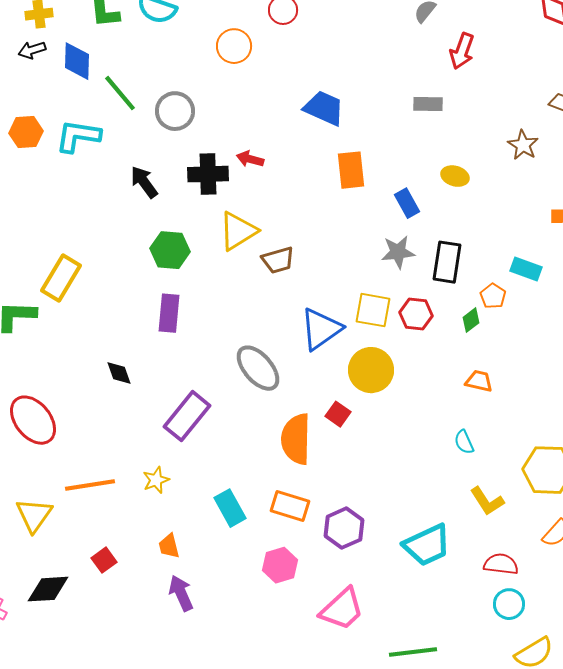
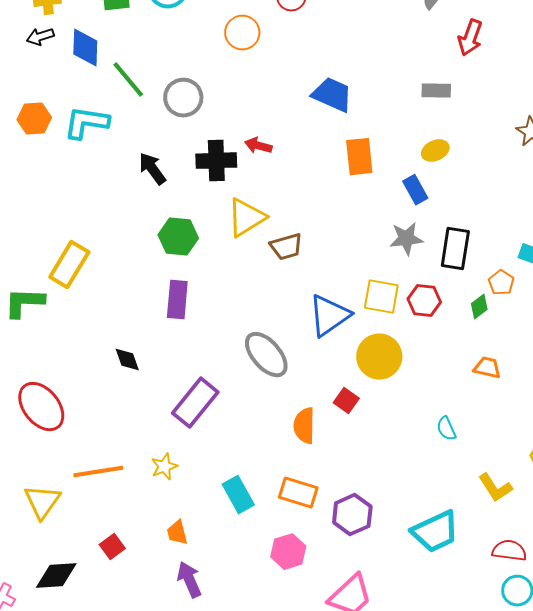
yellow ellipse: (455, 176) -> (435, 151), moved, turned -40
orange semicircle: (296, 439) -> (304, 426), size x0.7
cyan semicircle: (464, 442) -> (446, 429), moved

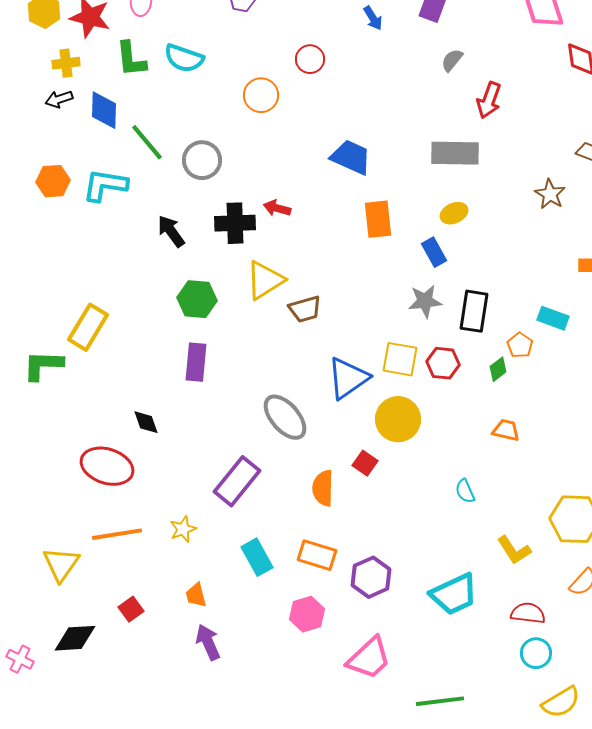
gray rectangle: (436, 91) -> (455, 153), size x1.6
purple rectangle: (195, 403) -> (237, 481), moved
red ellipse: (41, 407) -> (107, 466), moved, turned -33

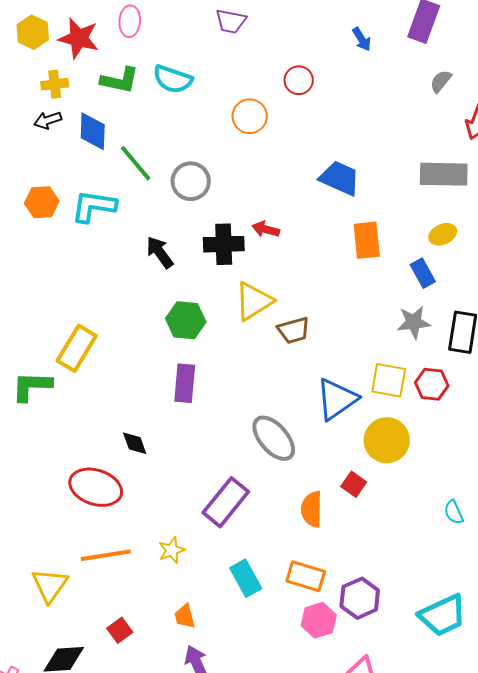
green L-shape: (131, 59) -> (120, 80), turned -72
pink hexagon: (307, 614) -> (319, 620), moved

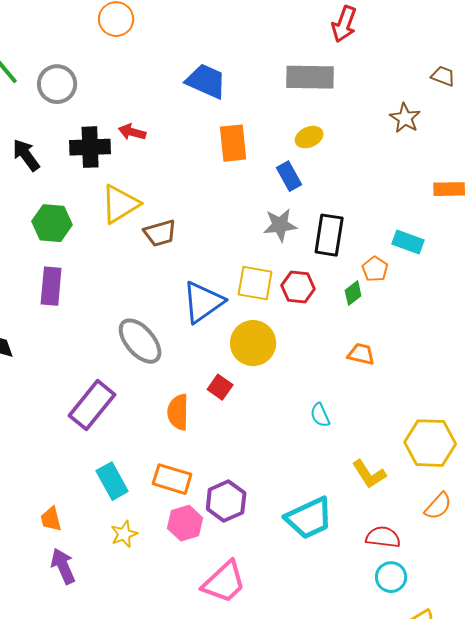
yellow star: (172, 550) -> (124, 534), moved

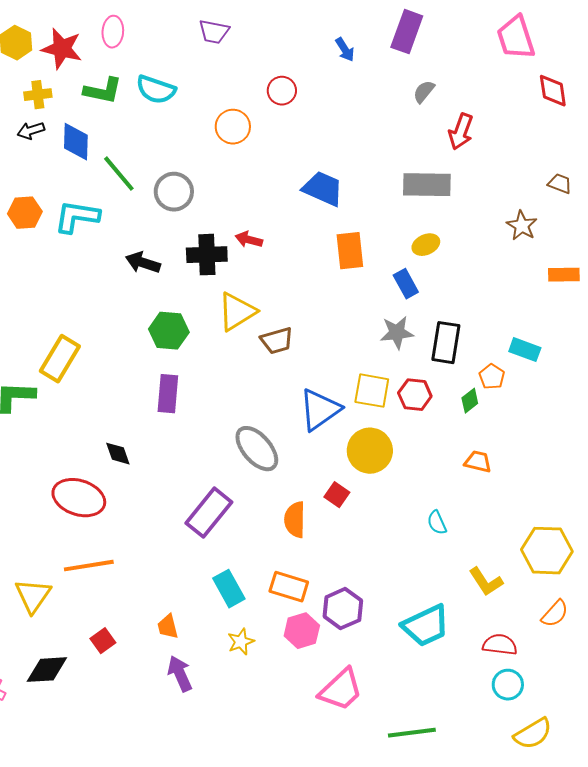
black arrow: (26, 155) -> (143, 263), turned -36
orange rectangle: (449, 189) -> (564, 275), moved

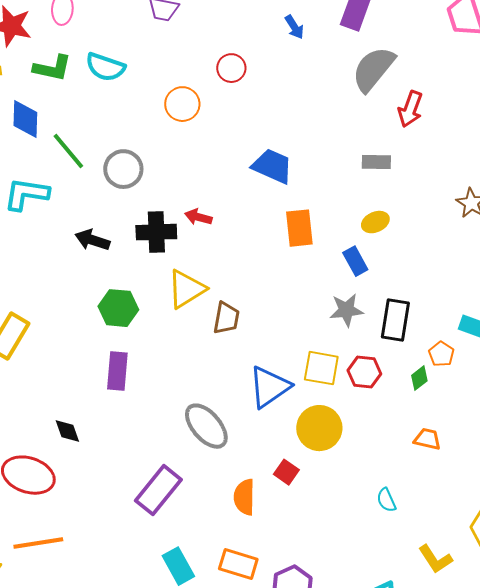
gray semicircle: (424, 92) -> (373, 69), size x2.0
gray rectangle: (427, 185) -> (376, 162), size x0.6
brown trapezoid: (277, 341) -> (226, 318), turned -64

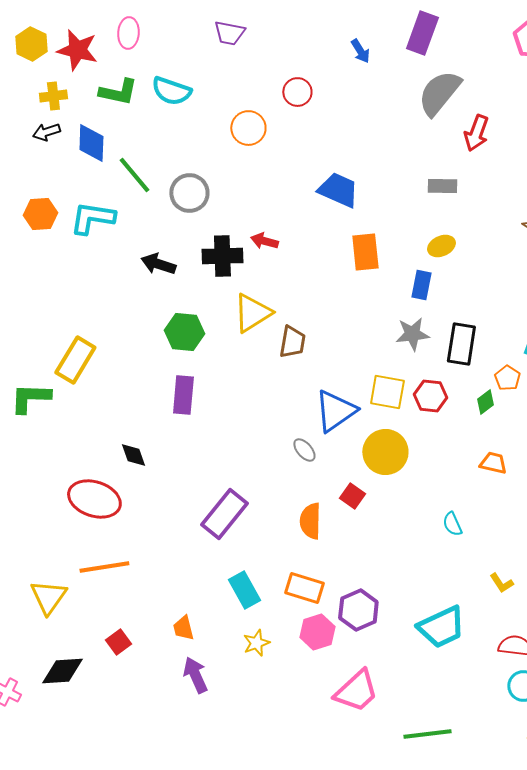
blue rectangle: (355, 261) -> (421, 285), turned 40
gray ellipse: (206, 426) -> (304, 450), moved, size x0.5
yellow L-shape: (435, 559) -> (501, 583), size x0.7

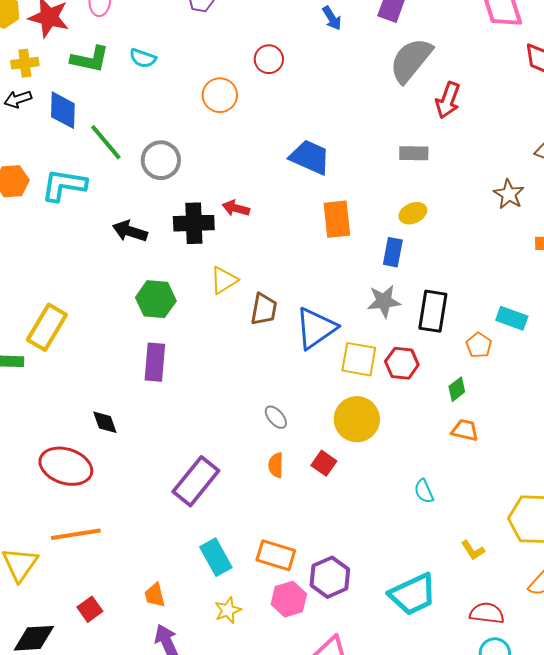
cyan semicircle: (171, 91) -> (143, 58), size x0.7
yellow triangle: (252, 313) -> (224, 280), size x0.7
green diamond: (485, 402) -> (457, 389), moved
blue triangle: (335, 411) -> (316, 328), moved
orange semicircle: (310, 521) -> (276, 465), moved, size x0.7

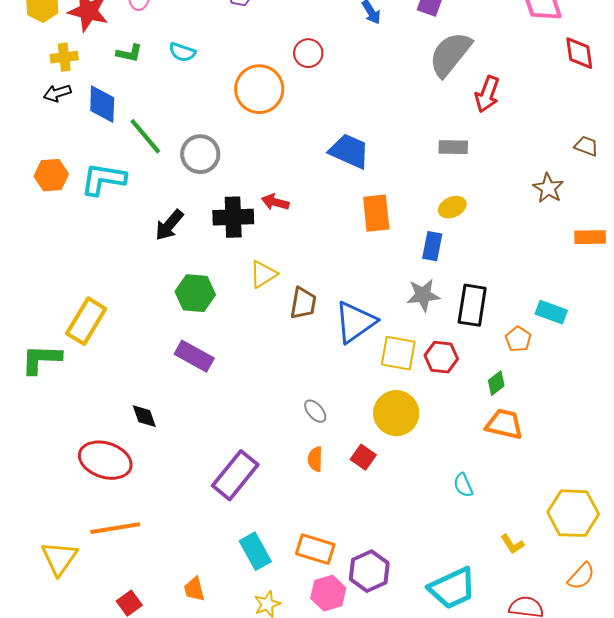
green L-shape: (90, 59) -> (129, 53), size x0.7
orange circle: (220, 95) -> (259, 89), size x1.4
black arrow: (130, 231) -> (169, 225), turned -68
purple rectangle: (155, 362) -> (194, 356), turned -66
orange trapezoid: (465, 430) -> (504, 424), size x1.4

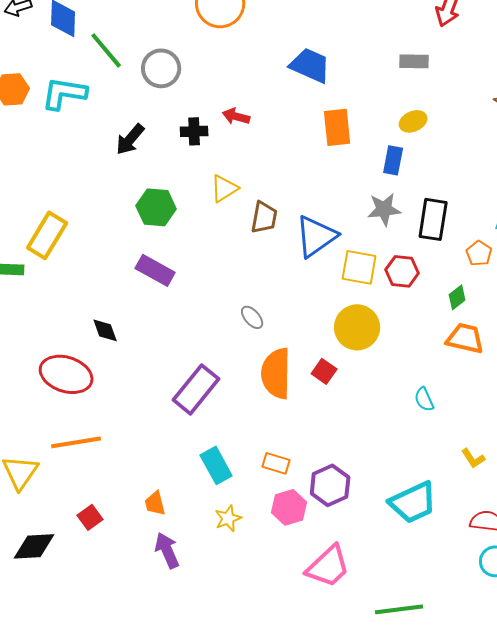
black cross: (233, 217) -> (194, 131), size x0.7
gray ellipse: (315, 411) -> (252, 317), moved
orange semicircle: (315, 459) -> (276, 373), size x2.0
orange rectangle: (315, 549) -> (276, 463), size x0.7

